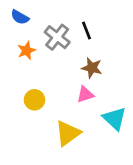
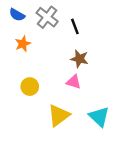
gray cross: (57, 37) -> (47, 17), moved
pink triangle: (85, 95) -> (74, 82), turned 35
cyan triangle: (115, 119) -> (99, 117), moved

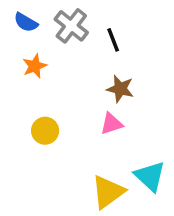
pink triangle: (74, 82) -> (111, 124), turned -35
yellow triangle: (59, 115) -> (108, 192), moved

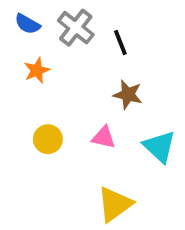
pink triangle: (111, 124) -> (104, 137), moved, turned 30
cyan triangle: (150, 176) -> (159, 147), moved

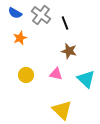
yellow triangle: (115, 204) -> (62, 110), turned -40

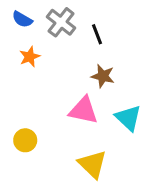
pink triangle: (56, 74) -> (83, 110), size x1.5
yellow circle: (26, 75) -> (25, 140), moved

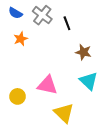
brown star: (103, 76) -> (83, 52), moved
pink triangle: (83, 110) -> (47, 85), moved

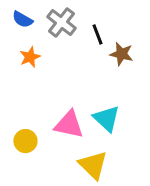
brown star: (83, 52) -> (122, 54), moved
cyan triangle: (89, 81) -> (107, 119), moved

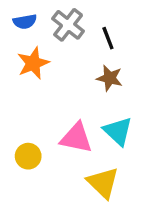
blue semicircle: (22, 19) -> (25, 22), turned -40
brown star: (122, 54) -> (110, 78), moved
orange star: (30, 57) -> (33, 63), size x1.4

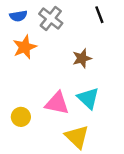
black line: (108, 38) -> (99, 15), moved
brown star: (110, 78) -> (82, 58), turned -30

